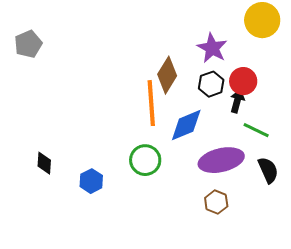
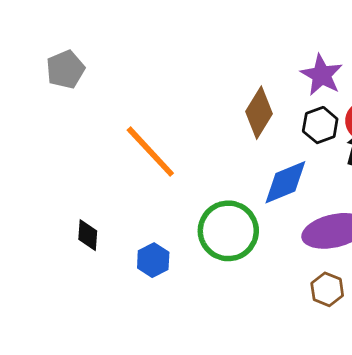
orange line: (151, 103) -> (150, 152), moved, turned -39
green circle: (145, 160) -> (228, 231), size x1.4

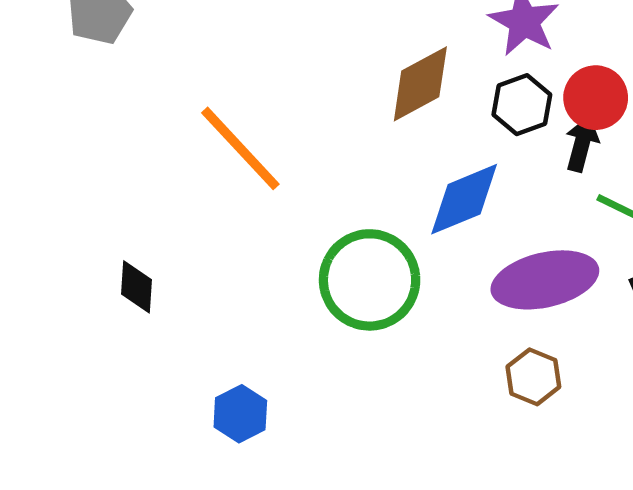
brown diamond: (259, 113) -> (420, 84), turned 30
blue hexagon: (153, 260) -> (240, 414), moved

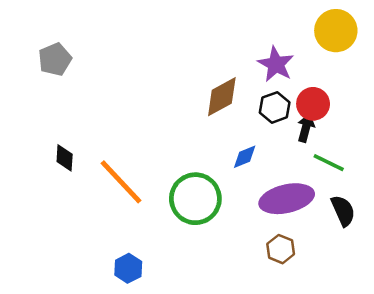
orange line: (240, 148) -> (121, 182), moved
blue diamond: (464, 199) -> (245, 157), size x0.6
black diamond: (137, 287) -> (65, 158), moved

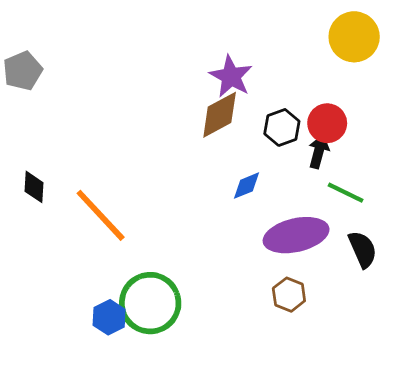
purple star: (276, 64) -> (231, 76), moved
green circle: (195, 199) -> (150, 303), moved

